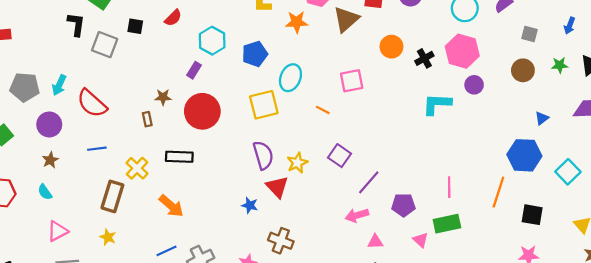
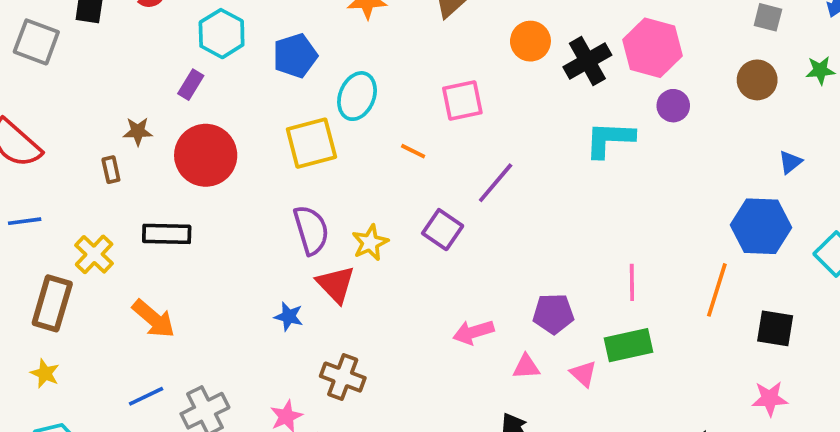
black cross: (424, 58) -> (587, 61), size x1.4
purple line: (369, 182) -> (496, 183), moved
pink triangle: (375, 242) -> (526, 367), moved

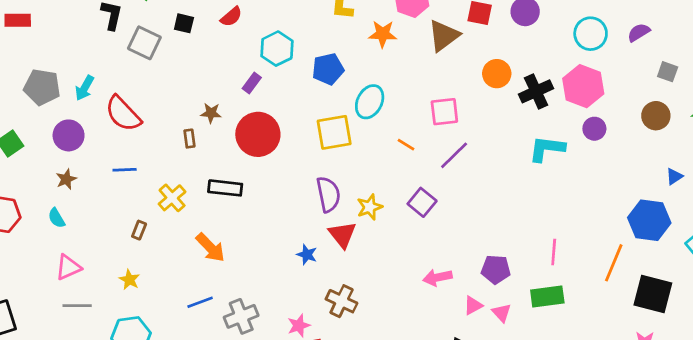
purple line: (496, 183) -> (454, 155), moved
brown rectangle: (52, 303) -> (139, 230), size x0.5
black square: (775, 328) -> (653, 294), size x1.4
pink triangle: (526, 367) -> (473, 305), turned -30
pink triangle: (583, 374) -> (501, 313), moved

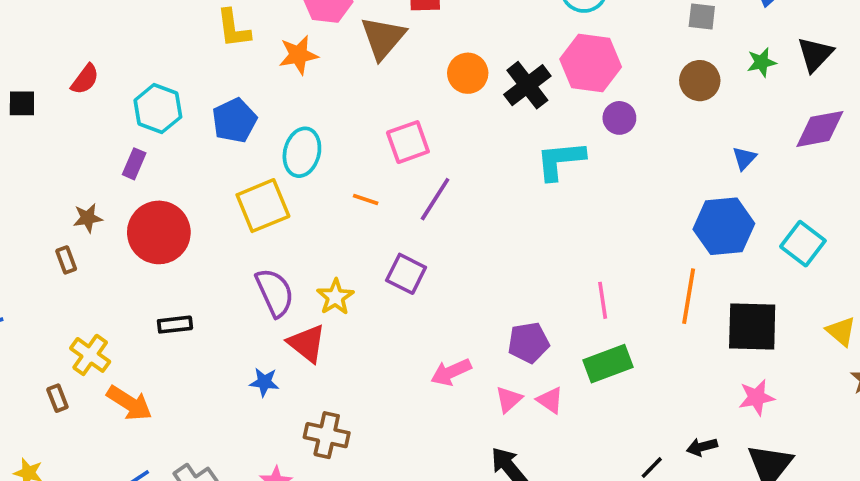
black rectangle: (225, 188) -> (175, 325), moved, size x0.7
yellow cross: (172, 198) -> (90, 355), moved
brown rectangle: (139, 230) -> (57, 398), moved, turned -30

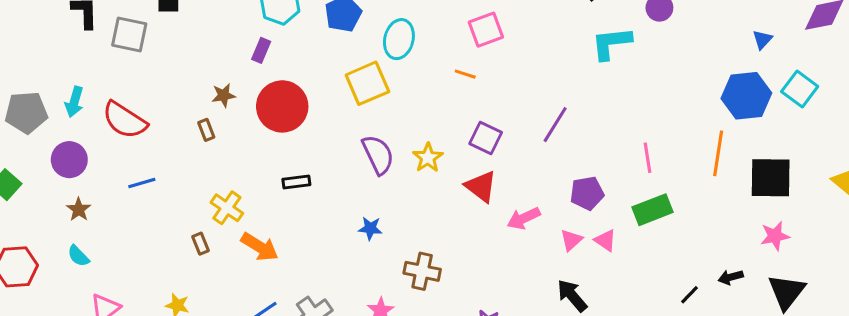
orange line: (366, 199) -> (465, 74), moved
purple line: (435, 199) -> (555, 125), moved
cyan square: (803, 244) -> (800, 89), moved
red triangle: (307, 343) -> (481, 186), moved

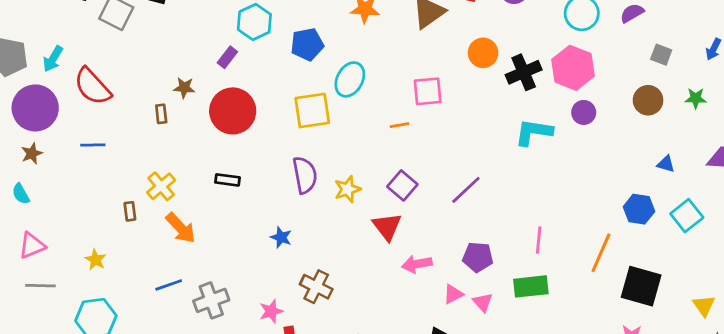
blue triangle: (762, 40) -> (666, 164), turned 48
orange line: (465, 74) -> (399, 125), turned -42
blue hexagon: (746, 96) -> (639, 209), size x0.7
purple circle: (69, 160) -> (35, 108), size x1.4

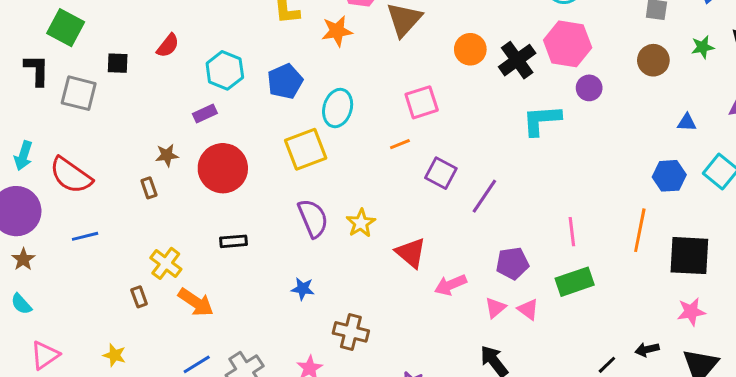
purple rectangle: (227, 57) -> (205, 113), turned 40
purple square: (402, 185) -> (441, 173), moved

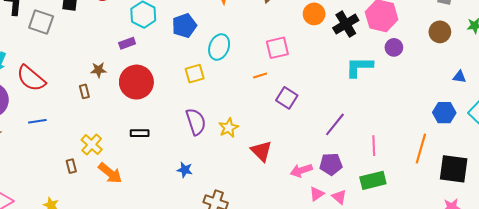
yellow square: (306, 149) -> (195, 74), size x0.7
purple line: (484, 196) -> (335, 124), moved
pink arrow: (451, 285) -> (301, 170), moved

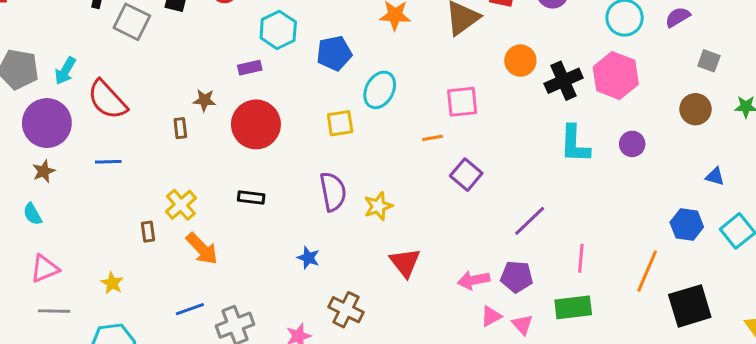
purple circle: (394, 47) -> (632, 144), moved
cyan L-shape: (359, 67) -> (575, 144), turned -96
red triangle: (261, 151) -> (405, 263), moved
black square: (454, 169) -> (690, 306), turned -32

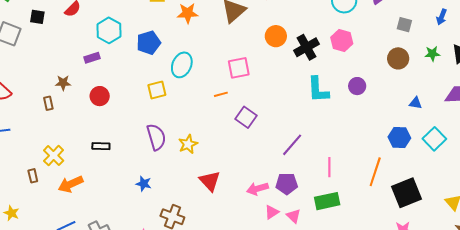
pink hexagon: (616, 76) -> (342, 40), size x0.7
red circle: (256, 124) -> (100, 96), size x0.6
orange arrow: (202, 249) -> (71, 184), turned 115

